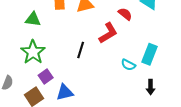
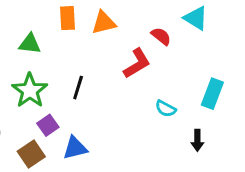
black line: (81, 50) -> (78, 88), moved
cyan rectangle: (149, 54) -> (212, 94), moved

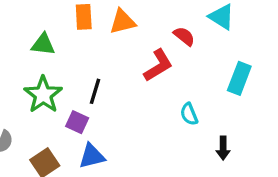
cyan rectangle: (212, 94) -> (239, 78), moved
cyan semicircle: (166, 109) -> (189, 114), turned 40
purple square: (48, 125) -> (77, 122), moved, turned -30

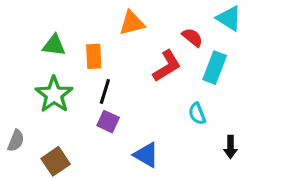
orange rectangle: (84, 17) -> (94, 56), moved
cyan rectangle: (239, 78) -> (215, 68), moved
purple square: (77, 122) -> (108, 122), moved
blue triangle: (92, 156) -> (146, 155), moved, turned 44

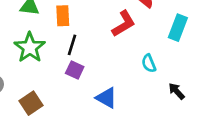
cyan rectangle: (215, 68) -> (178, 28), moved
black arrow: (230, 147) -> (177, 91), turned 138

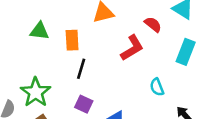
green star: (30, 47) -> (35, 92), moved
purple square: (75, 70) -> (84, 104), moved

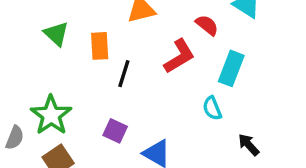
green triangle: (39, 31) -> (56, 34), turned 36
cyan rectangle: (186, 52) -> (231, 68), moved
black line: (81, 69) -> (124, 74), moved

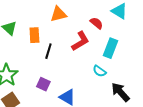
cyan semicircle: (212, 108) -> (99, 71), turned -32
black arrow: (249, 145) -> (120, 92), size x1.5

